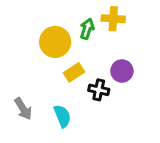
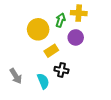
purple circle: (122, 71) -> (76, 37), moved
black cross: (99, 90) -> (61, 70), moved

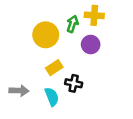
yellow rectangle: (51, 51) -> (54, 68), moved
gray arrow: (16, 76) -> (19, 91), turned -56

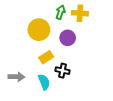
green arrow: (72, 24) -> (60, 12), moved
purple circle: (91, 45) -> (68, 38), moved

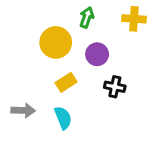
yellow cross: (80, 13) -> (134, 19), moved
black cross: (63, 71) -> (115, 87), moved

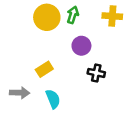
yellow circle: (56, 42) -> (47, 17), moved
yellow rectangle: (66, 82) -> (44, 69), moved

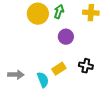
yellow rectangle: (44, 69) -> (59, 69), moved
black cross: (96, 73) -> (86, 66), moved

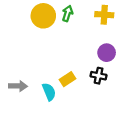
purple circle: (66, 37) -> (107, 53), moved

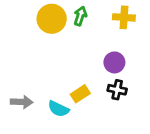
purple circle: (107, 53) -> (114, 62), moved
cyan semicircle: (49, 92) -> (58, 109), turned 138

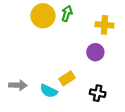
yellow cross: (124, 17) -> (104, 25), moved
black cross: (117, 90) -> (98, 93), moved

